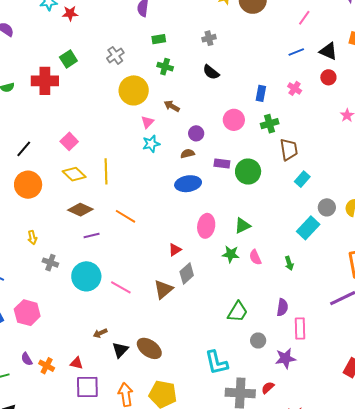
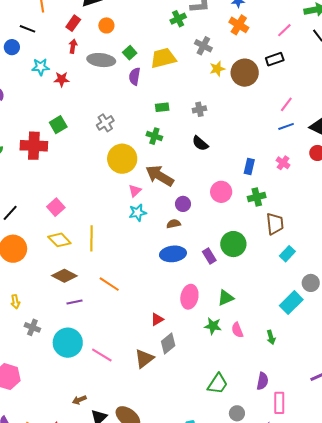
pink line: (304, 18) -> (286, 104), moved
green rectangle: (159, 39) -> (162, 107), moved
brown arrow: (172, 106) -> (160, 176), size x1.8
purple rectangle: (222, 164) -> (209, 256), moved, turned 49

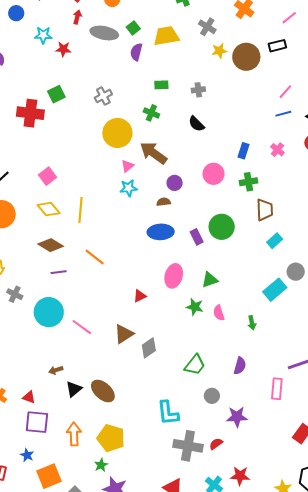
gray diamond: (168, 344) -> (149, 348), moved
pink rectangle: (279, 403) -> (277, 389), moved

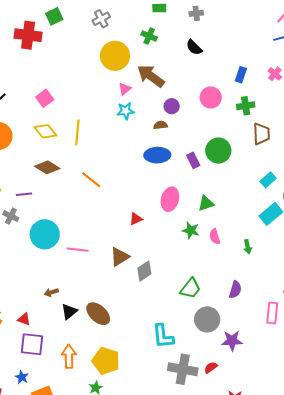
cyan rectangle: (275, 241) -> (268, 180), moved
purple line: (59, 272) -> (24, 194), moved
pink line: (82, 327) -> (78, 250), turned -30
gray circle: (212, 396) -> (207, 319), size x1.6

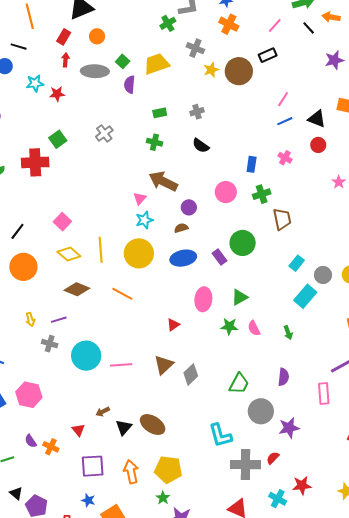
yellow circle: (115, 56) -> (139, 253), moved
red triangle: (24, 319) -> (78, 430), moved, turned 40

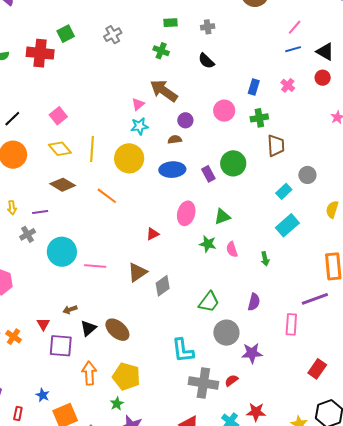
gray circle: (323, 275) -> (307, 175), moved
gray cross: (50, 344) -> (28, 234), turned 35
purple square: (93, 466) -> (61, 346), moved

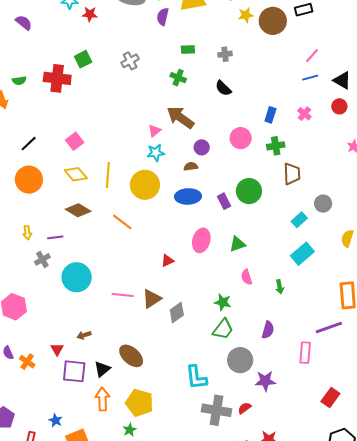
green star: (208, 244) -> (223, 302), moved
pink line: (95, 266) -> (123, 295), moved
black triangle: (88, 328) -> (102, 369), moved

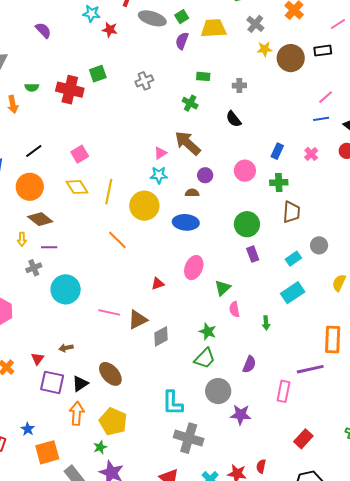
purple rectangle: (224, 201) -> (253, 254), moved
brown diamond: (78, 210) -> (40, 219), moved
green triangle: (237, 244) -> (223, 288), moved, turned -30
red semicircle: (244, 408) -> (261, 466), moved, turned -48

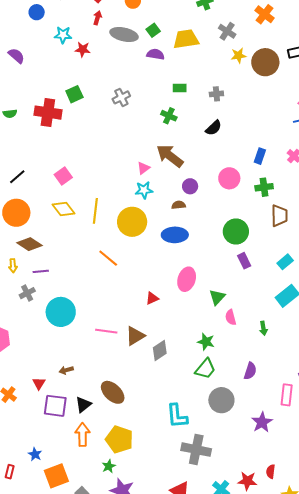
purple semicircle: (182, 41) -> (155, 54), turned 84
black semicircle: (234, 119) -> (214, 128), turned -90
purple star: (241, 415) -> (262, 422), moved, turned -30

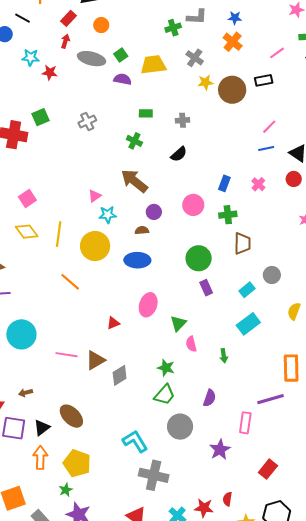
pink triangle: (144, 168) -> (95, 196), moved
cyan L-shape: (177, 416) -> (135, 441), turned 152

